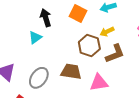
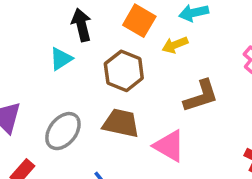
yellow arrow: (107, 32) -> (175, 45), moved
brown hexagon: (89, 45) -> (124, 71), moved
pink triangle: (99, 83) -> (169, 146), turned 36

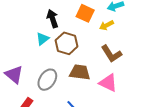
brown hexagon: (124, 71) -> (67, 43), moved
brown L-shape: (201, 96) -> (111, 54), moved, turned 80

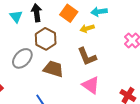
cyan triangle: (43, 39) -> (16, 16), moved, turned -40
gray ellipse: (47, 80) -> (22, 58), moved
pink triangle: (108, 83) -> (91, 85), moved

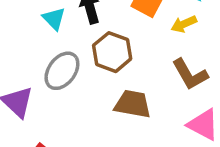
gray ellipse: (22, 58) -> (62, 71), moved

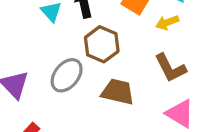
gray ellipse: (62, 71) -> (67, 75), moved

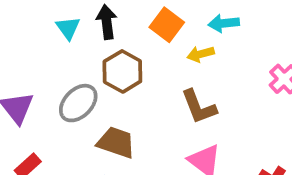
brown trapezoid: (118, 92) -> (116, 142), moved

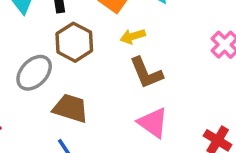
yellow arrow: (201, 54) -> (133, 36), moved

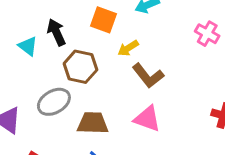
gray ellipse: (34, 73) -> (54, 102), turned 32
pink triangle: (153, 123) -> (147, 119), moved

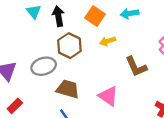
cyan triangle: (28, 46) -> (34, 12), moved
brown L-shape: (148, 76) -> (136, 67), moved

